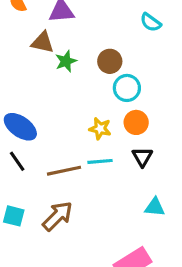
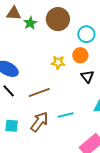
brown circle: (110, 61) -> (58, 19), size x1.5
cyan circle: (127, 88) -> (86, 34), moved
cyan line: (100, 161) -> (66, 115), moved

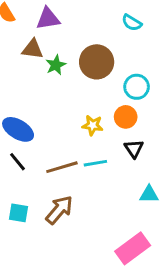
cyan line: (66, 115) -> (95, 163), moved

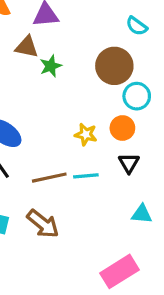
brown circle: (97, 62) -> (114, 66), moved
brown arrow: (59, 210) -> (43, 224), turned 84

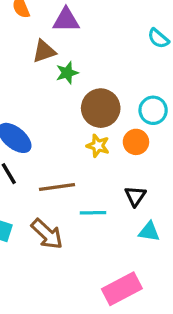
brown triangle: (27, 47) -> (44, 51), turned -35
brown circle: (114, 66) -> (101, 108), moved
black triangle: (129, 163) -> (135, 196), moved
cyan line: (86, 176) -> (93, 213), moved

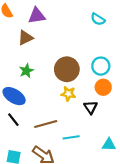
green star: (67, 73) -> (26, 71), moved
orange circle: (136, 142) -> (103, 87), moved
black triangle: (135, 196) -> (91, 107), moved

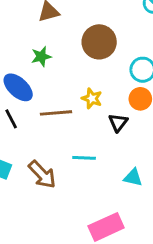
brown circle: (67, 69) -> (99, 42), moved
brown line: (46, 124) -> (56, 113), moved

